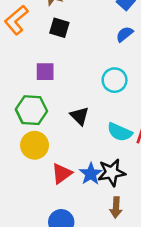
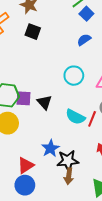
purple square: (45, 72) -> (24, 98), moved
red triangle: (62, 173) -> (26, 165), moved
black star: (112, 173) -> (68, 161), moved

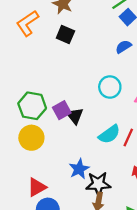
purple square: (24, 98) -> (62, 110), moved, turned -35
cyan semicircle: (75, 117) -> (109, 134), turned -66
red triangle: (26, 165) -> (37, 187), moved

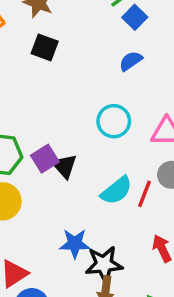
blue star: (79, 169) -> (75, 244), turned 30

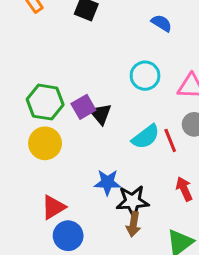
blue semicircle: (131, 61) -> (162, 23), turned 65
red line: (145, 194) -> (170, 140), turned -45

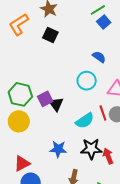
blue semicircle: (162, 23) -> (99, 57), moved
red line: (170, 140) -> (103, 113), moved
black star: (133, 201) -> (91, 149), moved

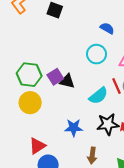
black triangle: (56, 104) -> (67, 81), turned -35

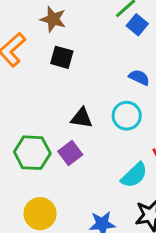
black triangle: (67, 81) -> (82, 118), moved
yellow circle: (30, 103) -> (40, 214), moved

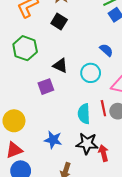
green hexagon: (32, 153) -> (25, 48), moved
cyan semicircle: (134, 175) -> (84, 114), turned 114

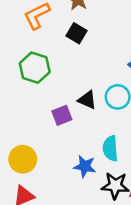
black triangle: (60, 66) -> (87, 100), moved
blue star: (53, 140) -> (85, 166), moved

